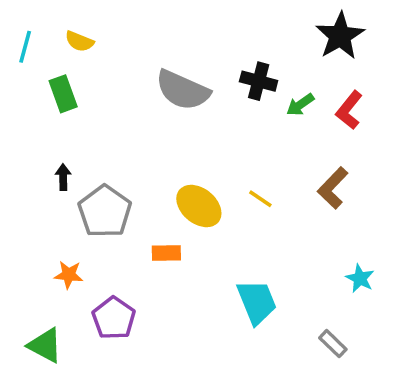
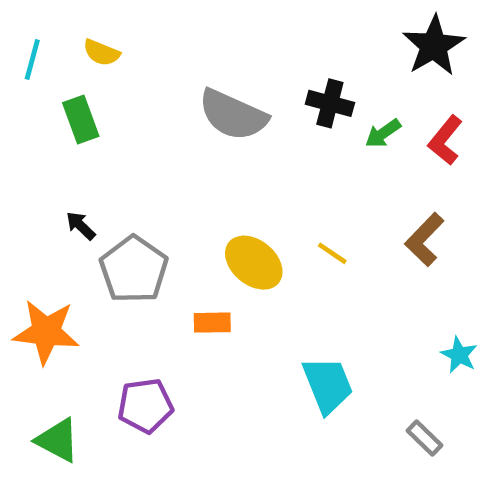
black arrow: (63, 177) -> (81, 226), turned -45
orange star: (69, 275) -> (46, 332), moved, size x1.8
purple pentagon: (114, 318) -> (145, 406), turned 30

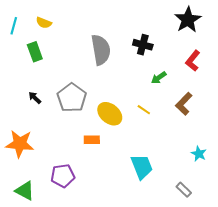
gray semicircle: (233, 115) -> (101, 50), turned -124
green arrow: (383, 133) -> (159, 78), moved
gray pentagon: (134, 270) -> (72, 98), moved

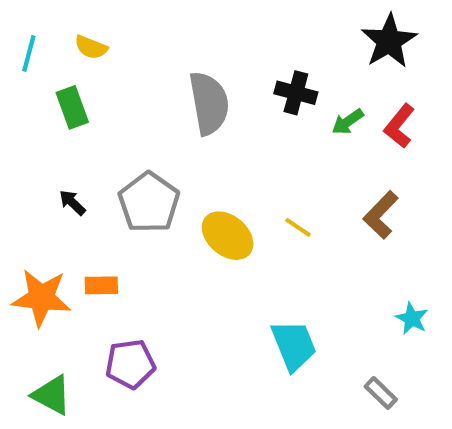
green arrow: (159, 78) -> (348, 122), moved
orange rectangle: (92, 140) -> (101, 285), moved

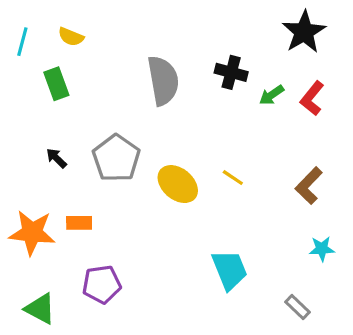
brown L-shape: (381, 215) -> (309, 186), moved
cyan star: (412, 318) -> (322, 249), turned -30

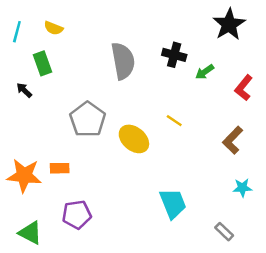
red L-shape: (312, 98) -> (244, 88), moved
black arrow: (56, 158) -> (24, 90), moved
yellow line: (233, 178) -> (174, 121), moved

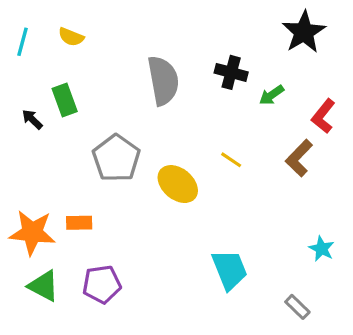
green rectangle: (43, 63) -> (65, 100), moved
brown L-shape: (233, 140) -> (299, 158), moved
cyan star: (242, 188) -> (322, 249), turned 30
green triangle: (30, 233) -> (44, 286), moved

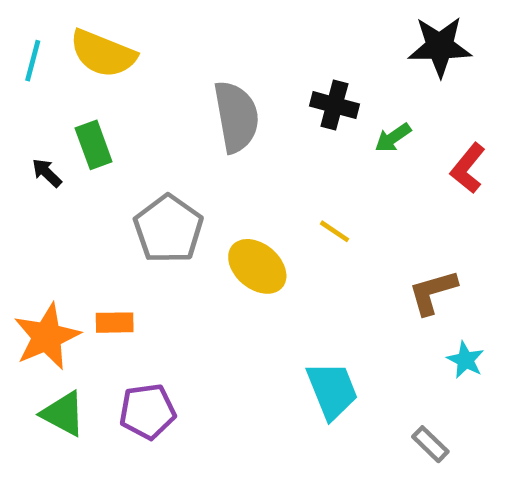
black star: (304, 32) -> (440, 47), turned 30
yellow semicircle: (71, 37) -> (103, 54), size x1.8
brown L-shape: (299, 158) -> (433, 292), moved, turned 30
orange star: (32, 233) -> (47, 337), turned -30

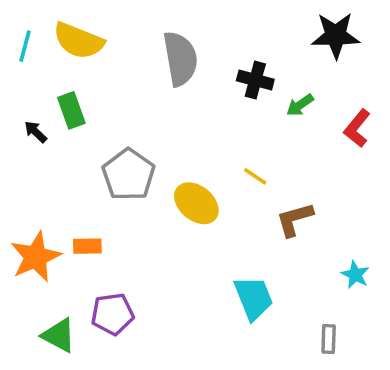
gray semicircle: (236, 117) -> (180, 59), moved
brown L-shape: (433, 292) -> (295, 219), moved
green triangle: (63, 414) -> (59, 335), moved
gray rectangle: (430, 444) -> (329, 339), turned 48

